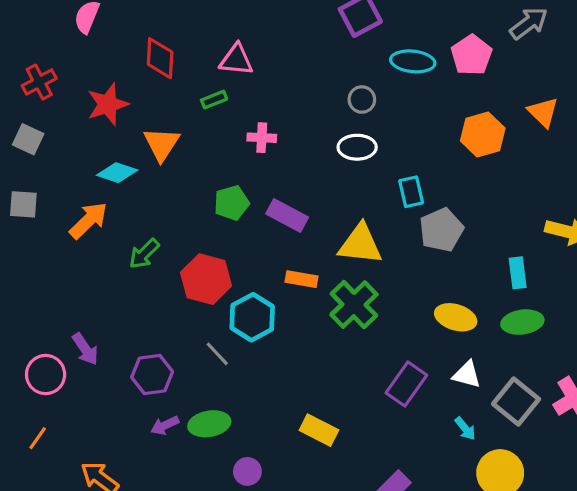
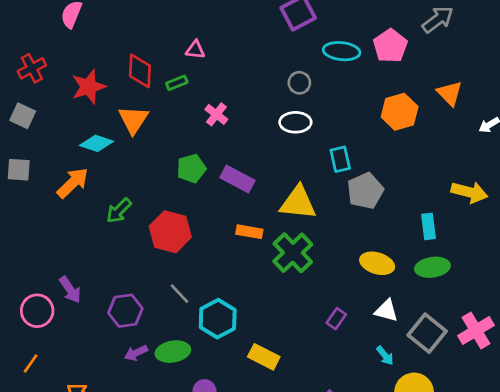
red diamond: (160, 58) -> (140, 71), moved
pink triangle: (236, 60) -> (195, 50), size x0.7
pink cross: (262, 138) -> (216, 114), turned 35
cyan hexagon: (252, 317) -> (218, 319), moved
purple rectangle: (406, 384) -> (336, 319), size x0.6

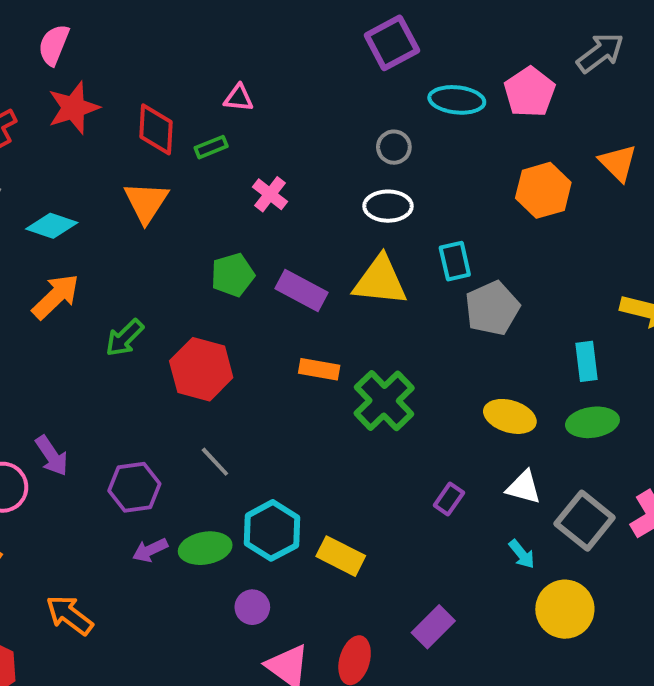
red star: (89, 87) -> (73, 108), moved
cyan diamond: (96, 143) -> (52, 226), moved
yellow triangle: (298, 203) -> (380, 281), moved
cyan hexagon: (218, 319) -> (272, 530), moved

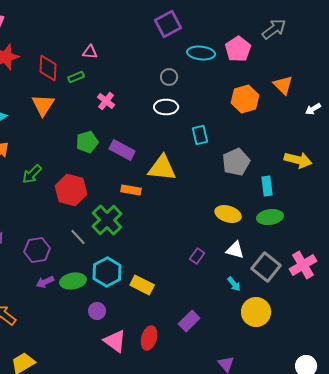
yellow triangle: (380, 281) -> (162, 168), moved
gray pentagon: (492, 308) -> (236, 162), moved
green cross: (384, 401) -> (107, 220), moved

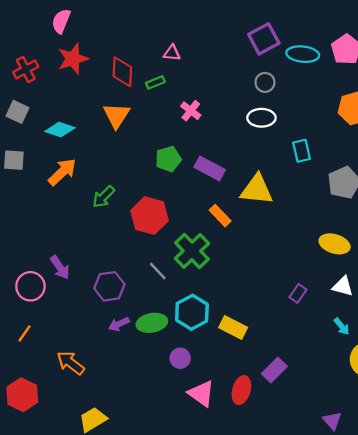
purple square: (168, 24) -> (264, 39), moved
orange rectangle: (131, 190) -> (220, 216), turned 36
purple rectangle: (189, 321) -> (274, 370), moved

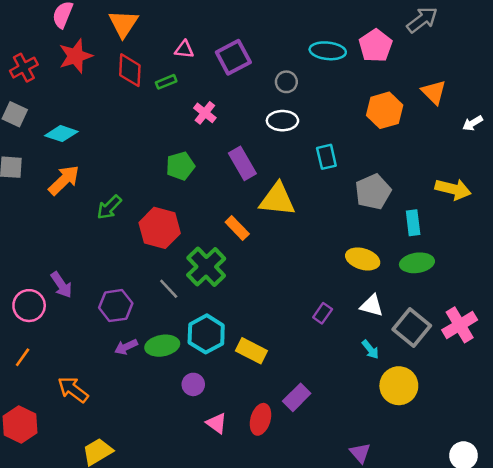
purple square: (264, 39) -> (233, 57), moved
orange triangle: (116, 115) -> (123, 24), moved
purple rectangle: (210, 168) -> (242, 163), moved, turned 32
pink triangle: (201, 394) -> (217, 423), size x0.7

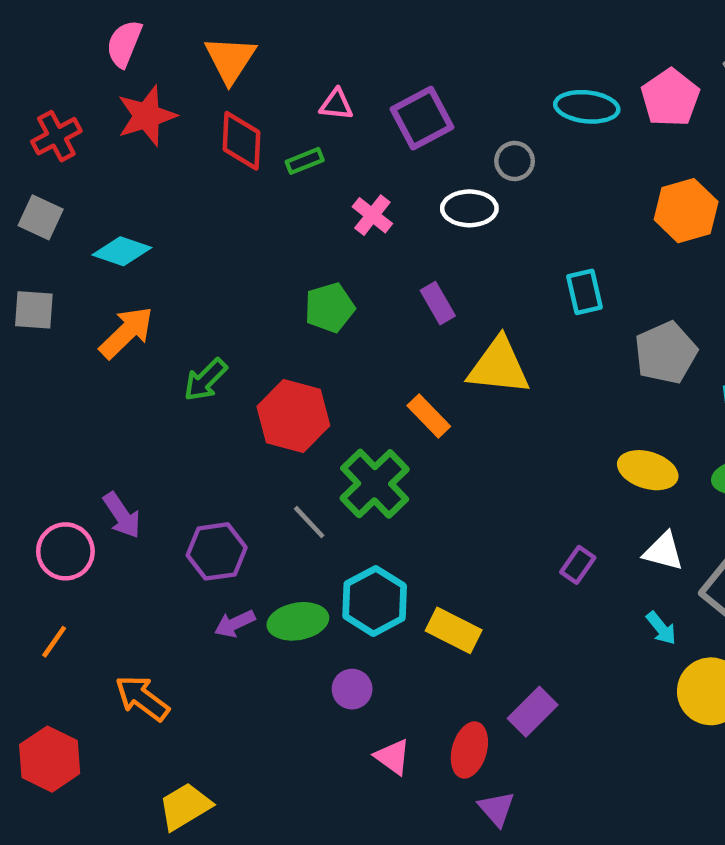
white ellipse: (282, 121) -> (469, 208), moved
purple rectangle: (242, 163) -> (438, 303), size x0.7
purple triangle: (360, 453) -> (496, 809), moved

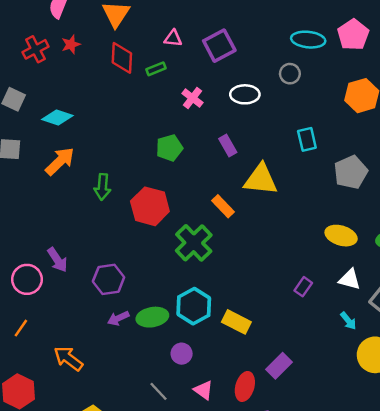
red star: (147, 116) -> (71, 44), size x0.6
red cross: (56, 136) -> (36, 49), moved
gray circle: (515, 161) -> (290, 74), moved
green arrow: (205, 380) -> (102, 187), turned -40
gray line: (309, 522) -> (158, 391), moved

